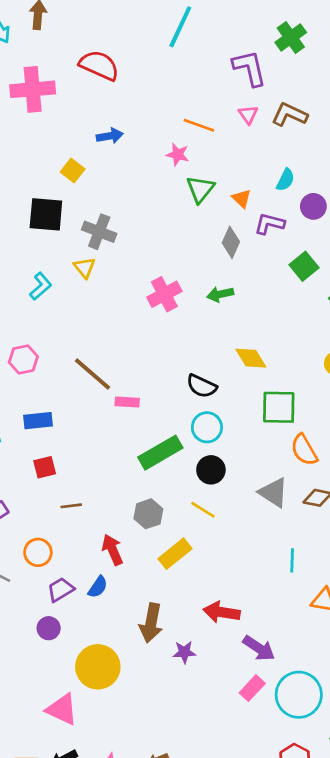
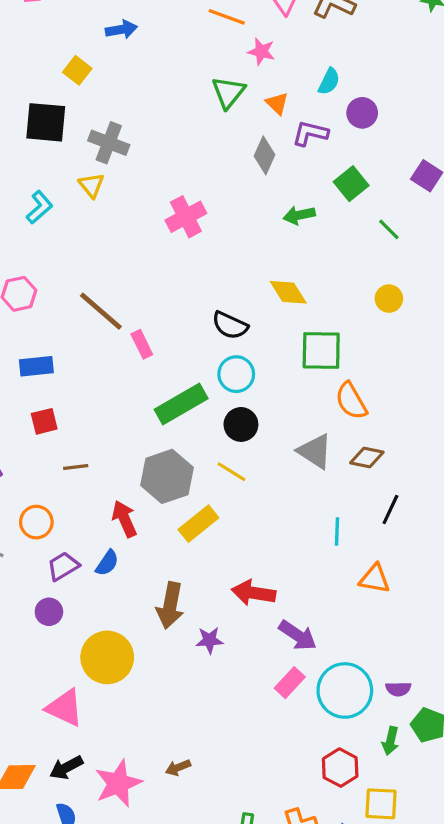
pink star: (178, 155) -> (261, 51), moved
green arrow: (220, 294) -> (299, 215), moved
pink rectangle: (127, 402) -> (142, 344), turned 60
gray hexagon: (148, 514) -> (167, 476), size x1.5

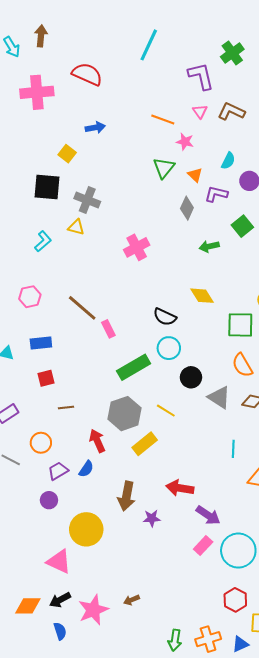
yellow triangle: (91, 185) -> (76, 227), turned -36
green square: (321, 351) -> (240, 325), moved
black circle: (241, 424) -> (191, 377), moved

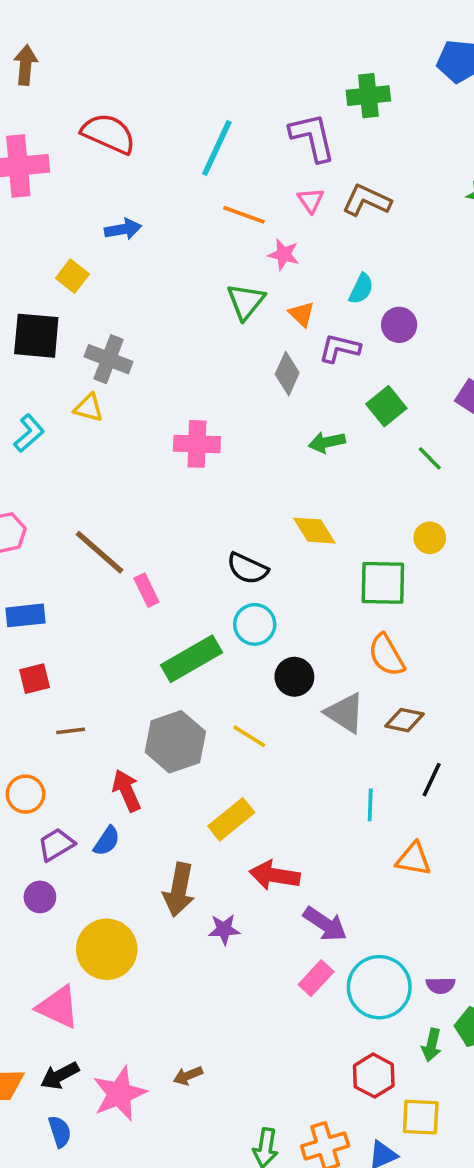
cyan line: (149, 45) -> (217, 148), moved
green cross: (232, 53) -> (368, 96), turned 30
pink cross: (137, 247) -> (197, 444), turned 30
yellow rectangle: (145, 444) -> (231, 819), moved

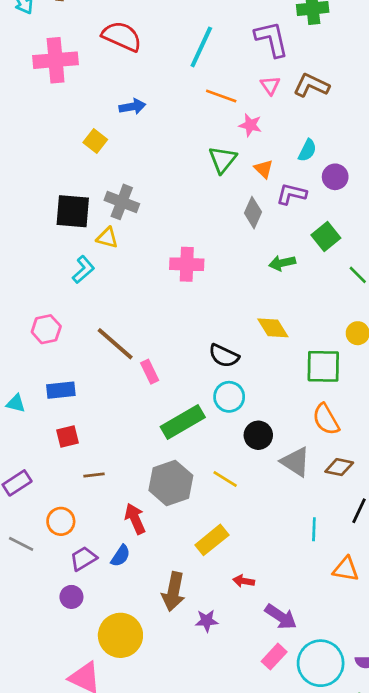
black square: (36, 336) -> (73, 211), moved
cyan L-shape: (29, 433) -> (83, 270), moved
red arrow: (275, 875) -> (244, 581), size x0.6

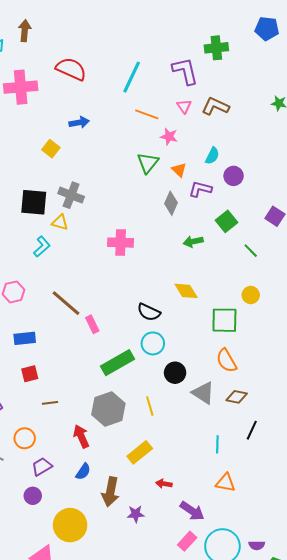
yellow line: (225, 479) -> (150, 406), turned 42
blue semicircle: (120, 556) -> (83, 472), moved
orange triangle: (346, 569) -> (225, 483), moved

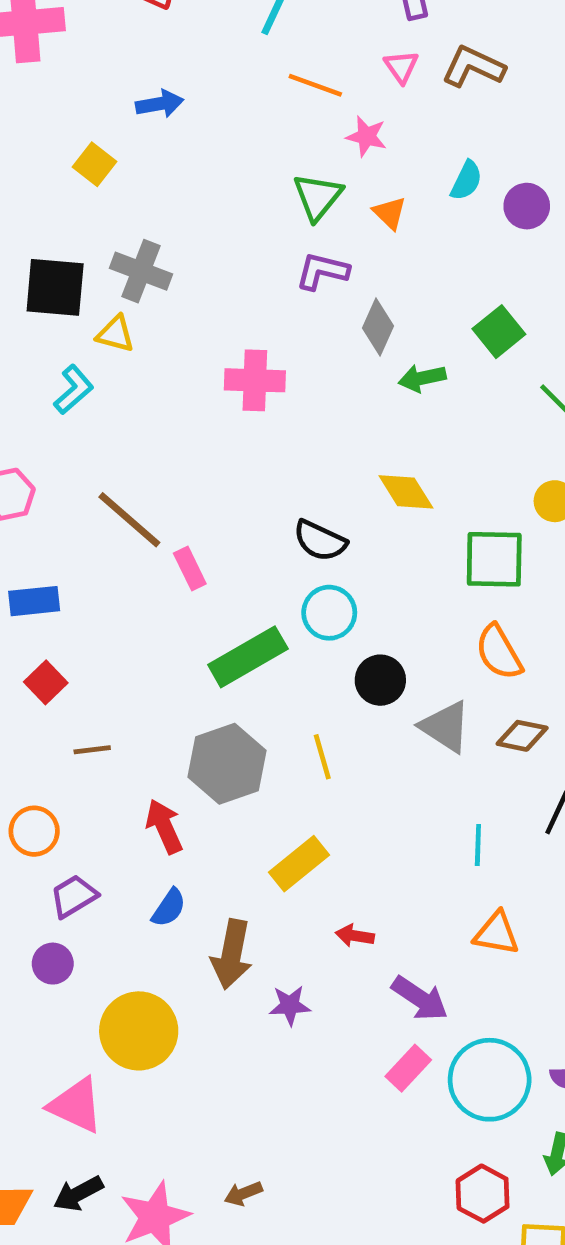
purple circle: (234, 176) -> (527, 206), moved
purple L-shape: (200, 189) -> (322, 271), moved
gray diamond: (171, 203) -> (378, 327), moved
red square: (30, 374) -> (46, 682), turned -30

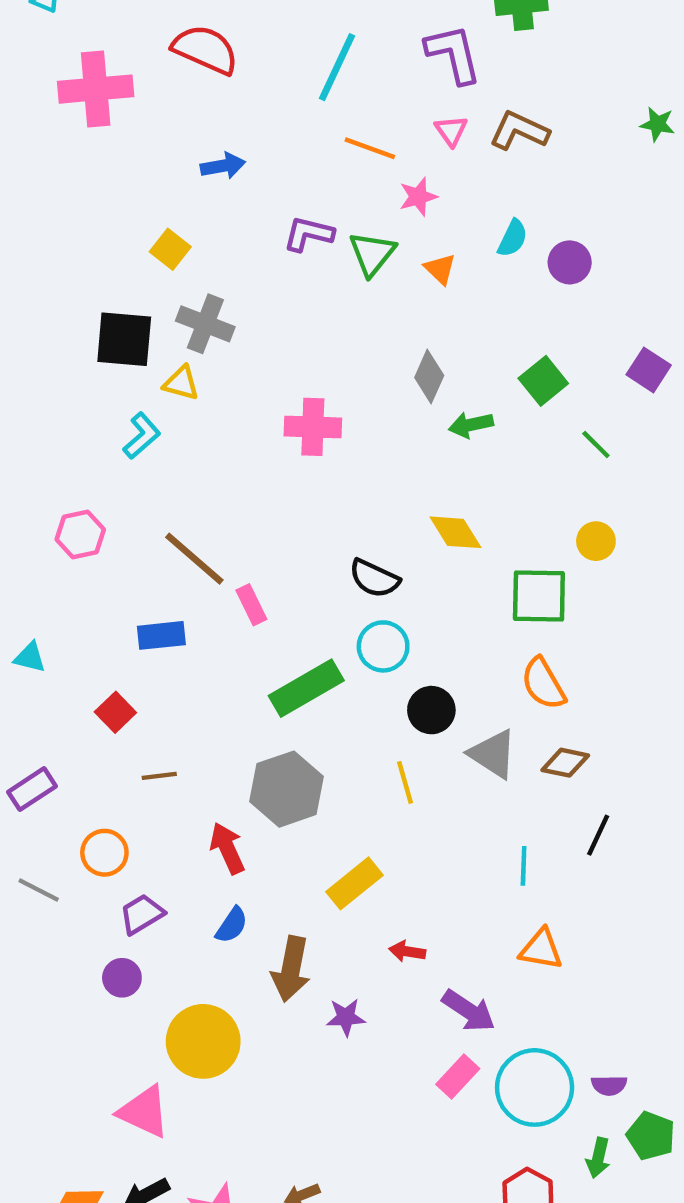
pink star: (366, 136) -> (418, 197), turned -30
yellow square: (95, 164) -> (170, 249), moved
purple L-shape: (322, 271) -> (308, 234), moved
blue rectangle: (34, 601) -> (161, 635), moved
yellow line: (322, 757) -> (405, 782), moved

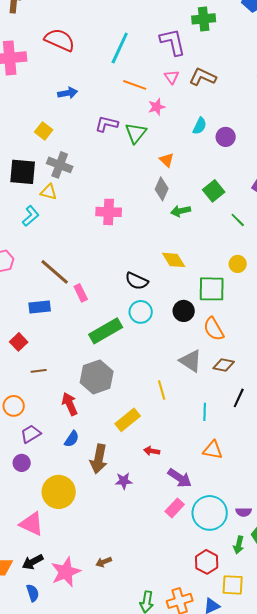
orange triangle: (440, 269) -> (167, 160), moved
black circle: (431, 710) -> (184, 311), moved
yellow line: (405, 782) -> (162, 390), moved

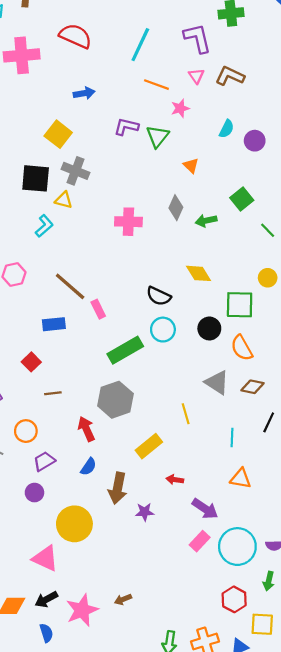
yellow square: (44, 131) -> (58, 134), size x1.4
gray diamond: (162, 189) -> (176, 208), moved

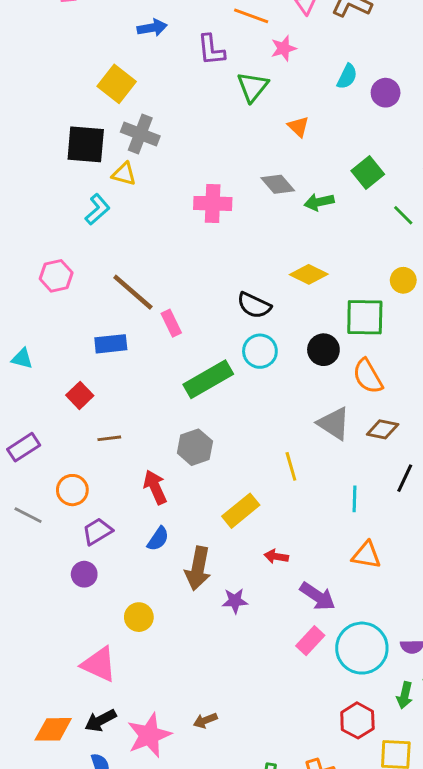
purple L-shape: (126, 127) -> (211, 50), moved, turned -110
gray diamond: (176, 208) -> (278, 184), turned -65
yellow diamond: (199, 273) -> (309, 274), turned -32
gray hexagon: (115, 400) -> (195, 447), size x0.7
yellow circle: (74, 524) -> (139, 617), size x0.6

